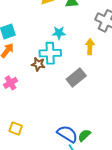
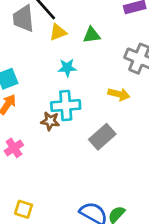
cyan star: (59, 33) -> (67, 68), moved
yellow arrow: (90, 47) -> (119, 94), turned 105

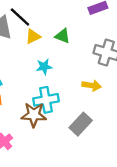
green triangle: (92, 35) -> (63, 36), turned 35
brown star: (50, 121) -> (34, 115), size x1.5

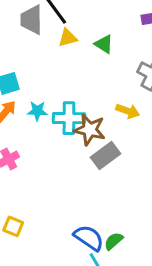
cyan star: (44, 67) -> (37, 111), moved
brown star: (34, 115) -> (90, 130), moved

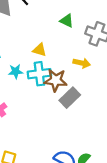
yellow triangle: (68, 38) -> (39, 50), moved, turned 40
green triangle: (104, 44) -> (67, 21), moved

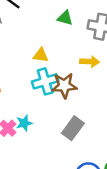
cyan star: (16, 71) -> (24, 123), moved
gray rectangle: (70, 98) -> (73, 128), moved

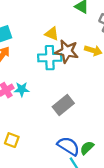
brown star: (64, 86) -> (67, 51), moved

